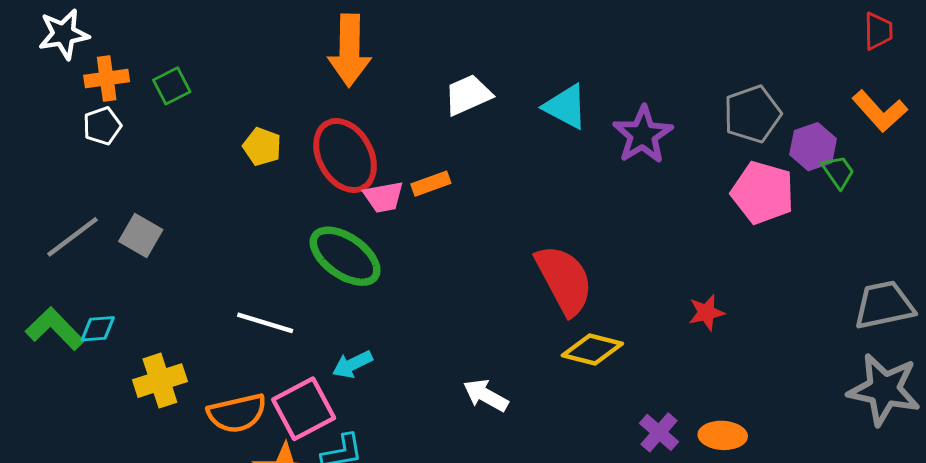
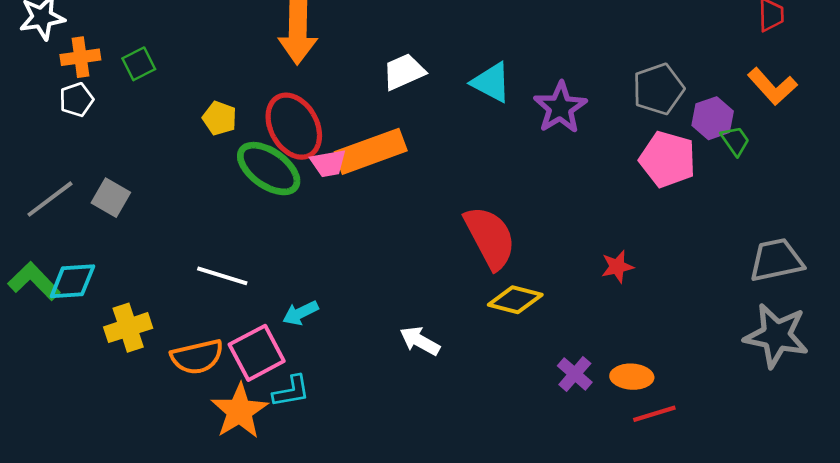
orange rectangle: (431, 184) -> (371, 151), size x2.0
green ellipse: (345, 256) -> (269, 169), moved
cyan diamond: (98, 329) -> (72, 281), size x1.5

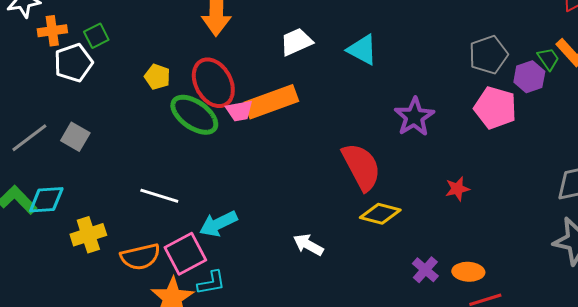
white pentagon: (76, 100) -> (73, 63), moved, size x1.5
purple star: (560, 108) -> (414, 117), moved
green trapezoid: (735, 141) -> (548, 59), moved
cyan arrow: (300, 313) -> (218, 224), size x1.4

